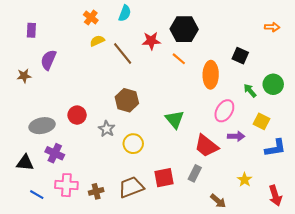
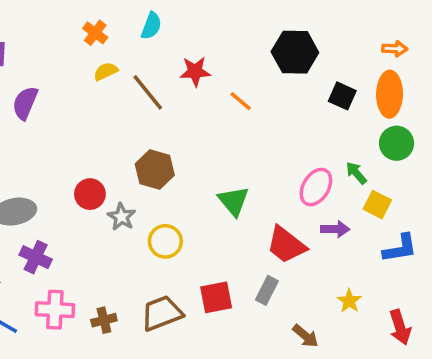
black hexagon: (184, 29) -> (295, 52), moved
orange ellipse: (211, 75) -> (390, 94), moved
green arrow: (250, 91) -> (356, 173), moved
red circle: (77, 115) -> (90, 194), moved

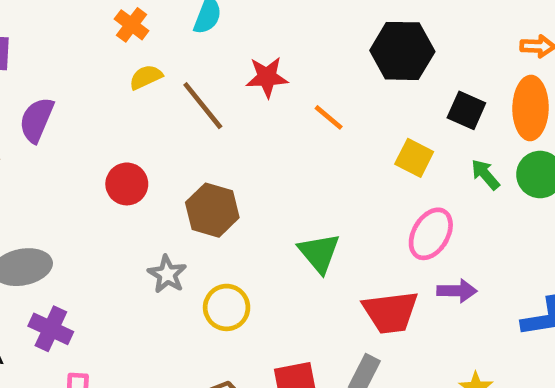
green arrow: (356, 173) -> (485, 174), moved
red circle: (90, 194) -> (127, 184), moved
yellow square: (377, 205) -> (414, 158), moved
red trapezoid: (286, 245) -> (390, 312), turned -45

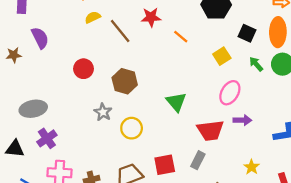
purple semicircle: (37, 120) -> (40, 38), turned 130
yellow square: (414, 158) -> (222, 56), turned 30
purple cross: (51, 329) -> (47, 138), turned 30

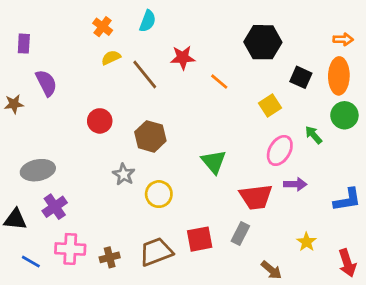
green arrow: (256, 64) -> (314, 135), moved

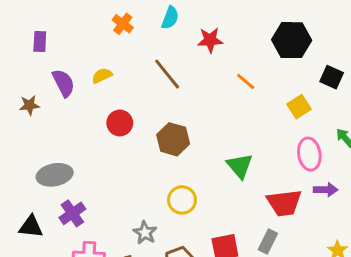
yellow semicircle: (111, 58) -> (102, 76), moved
red star: (183, 58) -> (210, 40), moved
pink ellipse: (280, 150) -> (309, 154), turned -40
gray star: (124, 174) -> (145, 233), moved

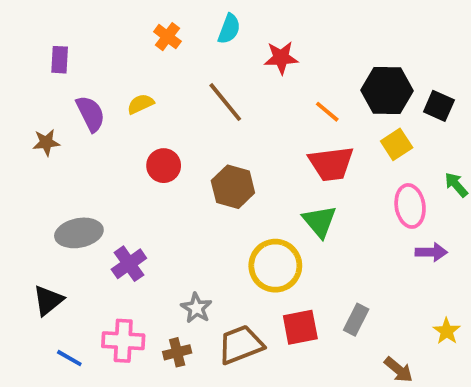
black hexagon: (292, 40) -> (387, 90), moved
yellow circle: (182, 200) -> (275, 266), moved, size x1.4
red trapezoid: (284, 203) -> (331, 164), moved
purple cross: (72, 213) -> (129, 264), moved
black triangle: (31, 227) -> (48, 300), turned -45

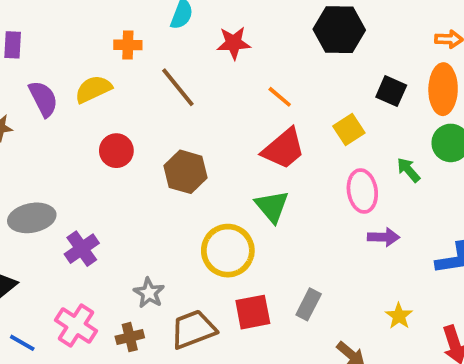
orange cross: (167, 37) -> (128, 45), moved, turned -36
black hexagon: (387, 90) -> (339, 30), moved
yellow semicircle: (141, 104) -> (93, 89), size x1.4
red trapezoid: (331, 164) -> (284, 149), turned -33
pink cross: (123, 341) -> (76, 326), turned 30

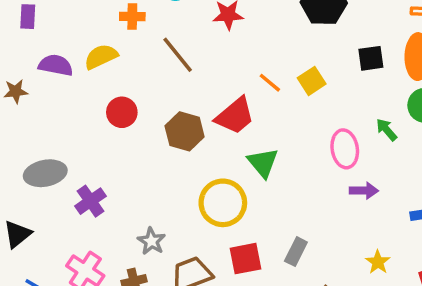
black square: (391, 91) -> (371, 58), turned -32
orange line: (280, 97) -> (270, 83), moved
purple semicircle: (43, 99) -> (56, 65), turned -52
yellow square: (349, 129) -> (312, 81), moved
red trapezoid: (284, 149) -> (235, 116), moved

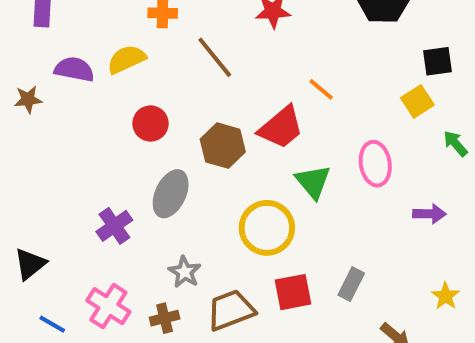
yellow square: (312, 81) -> (417, 101), moved
pink ellipse: (345, 149) -> (375, 164), moved
gray ellipse: (45, 173) -> (171, 194), moved, turned -54

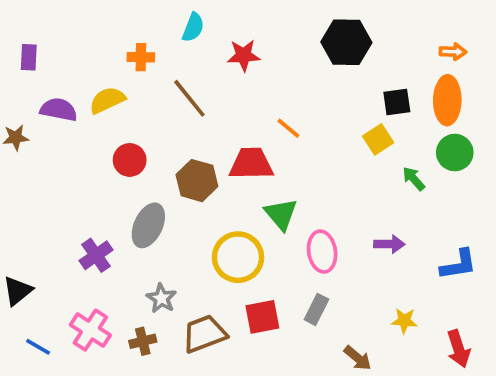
red trapezoid: (281, 128) -> (251, 164), turned -141
pink ellipse: (375, 164) -> (322, 252), moved
yellow star: (445, 296) -> (404, 321), turned -30

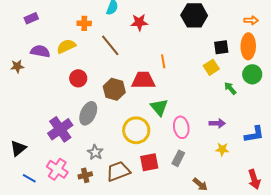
purple rectangle: (29, 57) -> (31, 18), moved, turned 64
orange line: (288, 128) -> (163, 61), turned 40
purple cross: (96, 255) -> (60, 129), size x1.4
yellow star: (404, 321) -> (222, 149), moved

